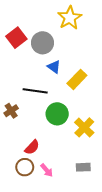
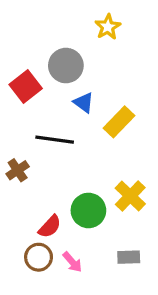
yellow star: (70, 18) -> (108, 27), size x0.7
red square: (16, 38) -> (26, 86), moved
green circle: (57, 114) -> (88, 210), moved

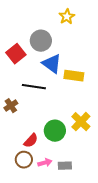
blue triangle: (84, 103) -> (52, 64), size x1.5
yellow rectangle: (119, 122) -> (74, 76), turned 54
gray rectangle: (129, 257) -> (65, 166), moved
pink arrow: (72, 262) -> (45, 163), turned -64

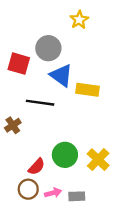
red square: (16, 54) -> (19, 64), turned -36
yellow cross: (81, 122) -> (98, 160), moved

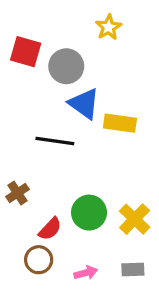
red square: (19, 64) -> (26, 52), moved
brown cross: (13, 125) -> (17, 193), moved
pink arrow: (53, 193) -> (86, 273), moved
gray rectangle: (77, 196) -> (133, 269), moved

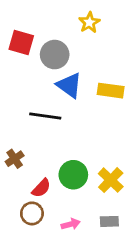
yellow rectangle: (120, 123) -> (111, 91), moved

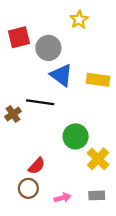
red square: (21, 43) -> (19, 37), turned -30
brown cross: (15, 159) -> (13, 114), moved
green circle: (73, 175) -> (76, 136), moved

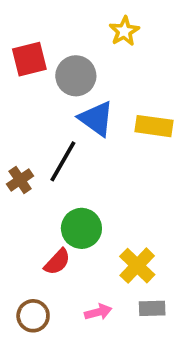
black line: (40, 102) -> (63, 161), turned -68
green circle: (76, 136) -> (81, 228), moved
yellow cross: (98, 159) -> (137, 266), moved
brown circle: (28, 188) -> (33, 316), moved

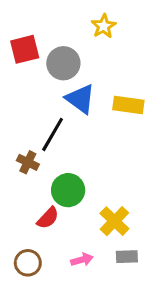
brown cross: (20, 180) -> (28, 162), moved, turned -30

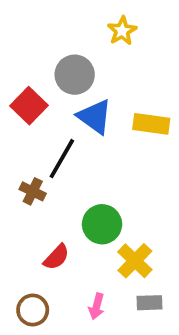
red square: (25, 49) -> (29, 106), moved, turned -32
green circle: (68, 190) -> (102, 224), moved
pink arrow: (82, 260) -> (97, 306), turned 120

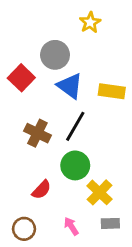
black line: (62, 159) -> (75, 126), moved
brown cross: (33, 191) -> (37, 133), moved, size x1.4
pink arrow: (97, 306) -> (71, 226), turned 132

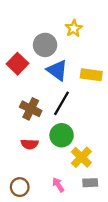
yellow star: (90, 22) -> (74, 28), moved
red semicircle: (42, 190) -> (30, 144), moved, turned 49

